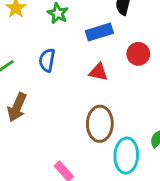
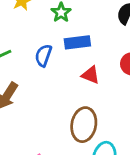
blue rectangle: (99, 32) -> (77, 42), moved

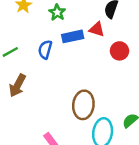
red triangle: (91, 75) -> (97, 29), moved

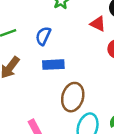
blue rectangle: (73, 36) -> (53, 65), moved

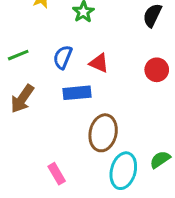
red triangle: (98, 24) -> (99, 63), moved

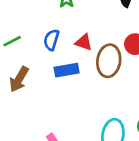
brown ellipse: (103, 133) -> (109, 61), moved

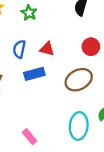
brown ellipse: (109, 61) -> (79, 80), moved, turned 60

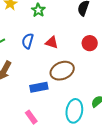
blue rectangle: (34, 74) -> (39, 87), moved
brown ellipse: (79, 80) -> (62, 71), moved

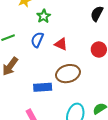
green star: (38, 10) -> (44, 16), moved

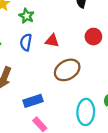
blue rectangle: (43, 87) -> (33, 101), moved

